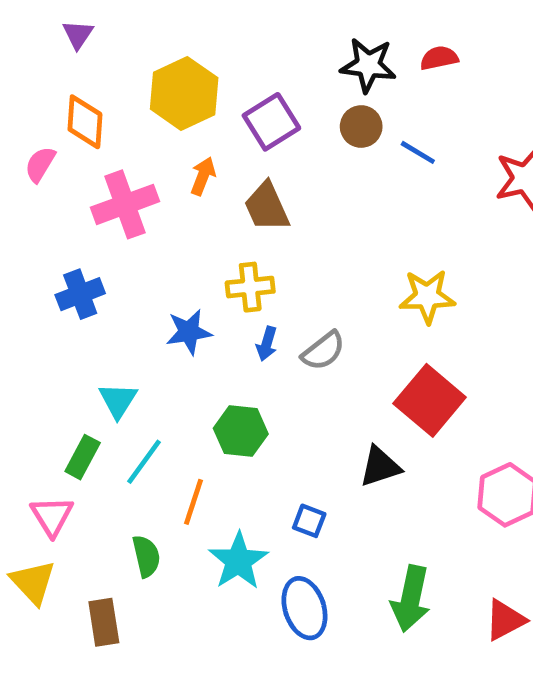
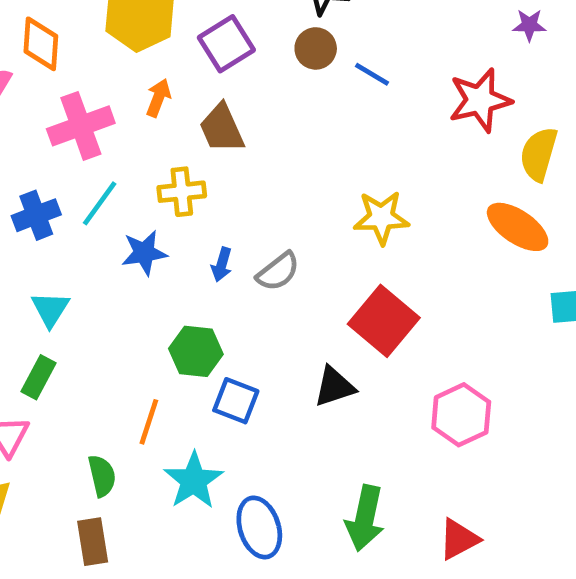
yellow cross: (250, 287) -> (182, 192), moved
cyan triangle: (118, 400) -> (50, 309), moved
cyan line: (144, 462) -> (100, 203), moved
blue square: (309, 521) -> (236, 401), moved, size x1.4
brown rectangle: (104, 622) -> (93, 542), moved

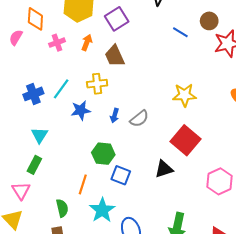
brown circle: (316, 48) -> (209, 21), moved
pink cross: (81, 126) -> (57, 43), moved, size x0.6

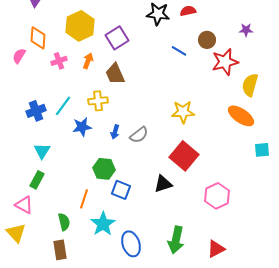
pink triangle: (21, 191) -> (24, 205), turned -30

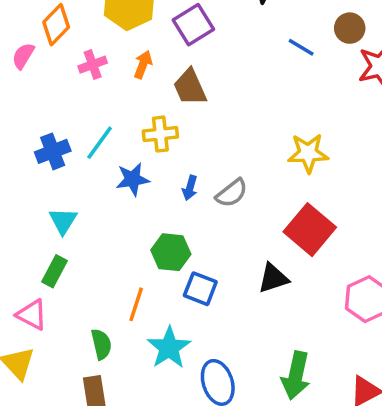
orange diamond: (38, 38) -> (56, 25), turned 40

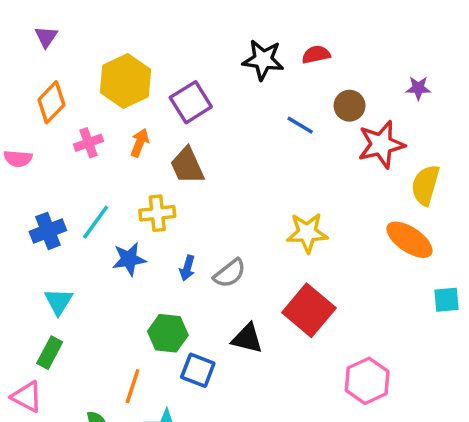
pink semicircle: (23, 56) -> (18, 159), moved, turned -116
black triangle: (273, 278) -> (247, 339), moved, turned 32

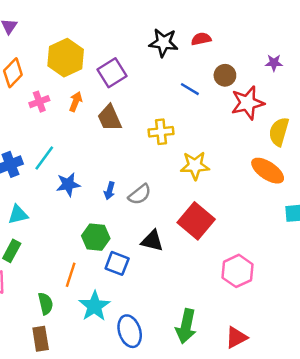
yellow cross: (157, 213) -> (161, 132), moved
cyan triangle: (58, 301) -> (18, 215), turned 45

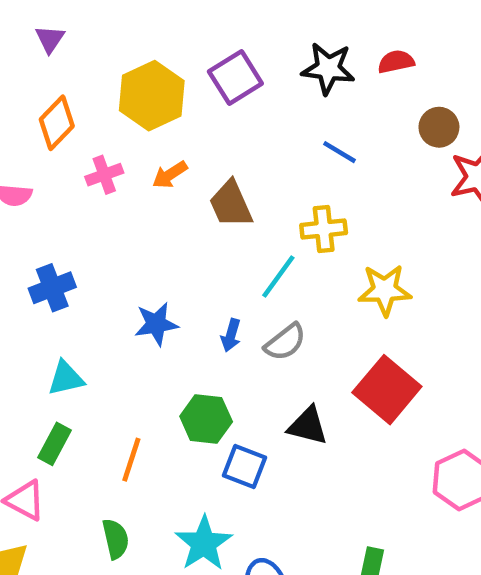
purple square: (112, 73) -> (235, 77), moved
blue line: (190, 89) -> (339, 152), moved
orange arrow: (76, 102) -> (170, 175), turned -144
cyan line: (44, 158) -> (278, 276), moved
orange line: (71, 275) -> (131, 460), moved

